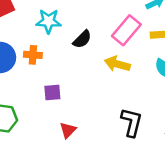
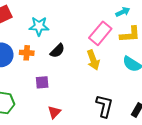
black semicircle: (82, 39) -> (57, 51), moved
yellow arrow: (117, 64) -> (93, 60), turned -126

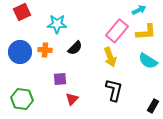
black L-shape: (104, 106) -> (114, 90), moved
red triangle: (54, 112) -> (72, 99), moved

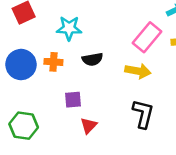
black semicircle: (75, 48) -> (92, 59), turned 35
yellow arrow: (110, 57) -> (138, 71), turned -60

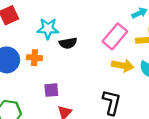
black semicircle: (92, 59) -> (68, 43), moved
yellow arrow: (138, 71) -> (123, 65), moved

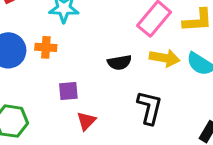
black semicircle: (68, 43) -> (119, 62), moved

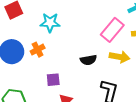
orange cross: (46, 47) -> (38, 50), turned -32

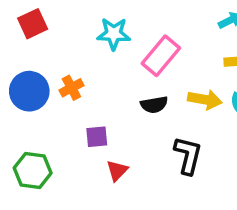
cyan star: (50, 23) -> (114, 34), moved
pink rectangle: (112, 30) -> (161, 56), moved

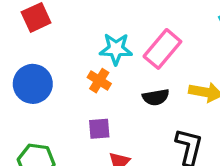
cyan star: (114, 34) -> (116, 49), moved
orange cross: (71, 88) -> (99, 81), moved, turned -30

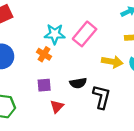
black semicircle: (156, 97) -> (78, 83), moved

